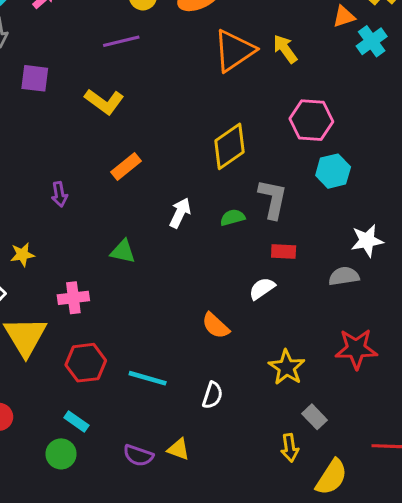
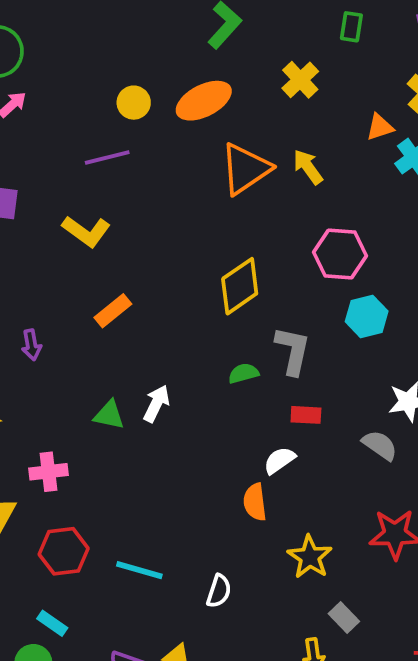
white arrow: (180, 213) -> (156, 404), moved
gray semicircle: (344, 276) -> (380, 445), turned 44
orange semicircle: (216, 326) -> (255, 502), moved, turned 40

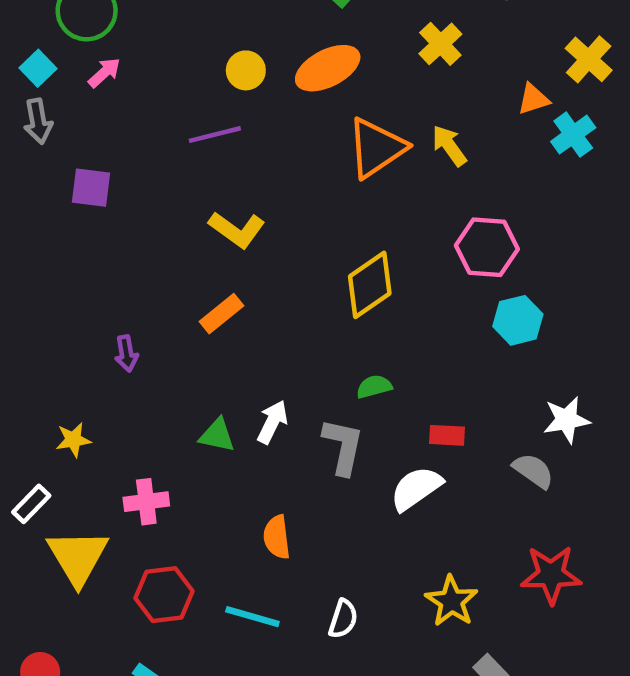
yellow L-shape: (86, 231) -> (237, 230), moved
gray L-shape: (293, 351) -> (343, 446), moved
white semicircle: (279, 460) -> (416, 488), size x1.4
orange semicircle: (255, 502) -> (277, 537), moved
white semicircle: (219, 591) -> (343, 619), moved

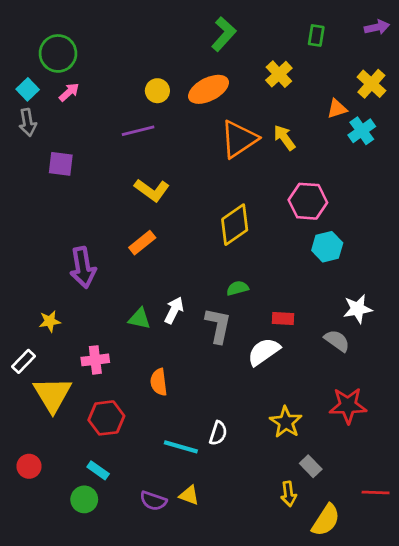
purple arrow: (126, 353) -> (83, 267), size x1.8
orange semicircle: (277, 537) -> (159, 382), moved
cyan line: (252, 617) -> (181, 447), moved

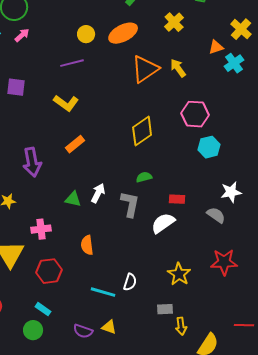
yellow L-shape: (152, 190) -> (66, 103), moved
gray rectangle: (311, 466) -> (165, 309), moved, turned -49

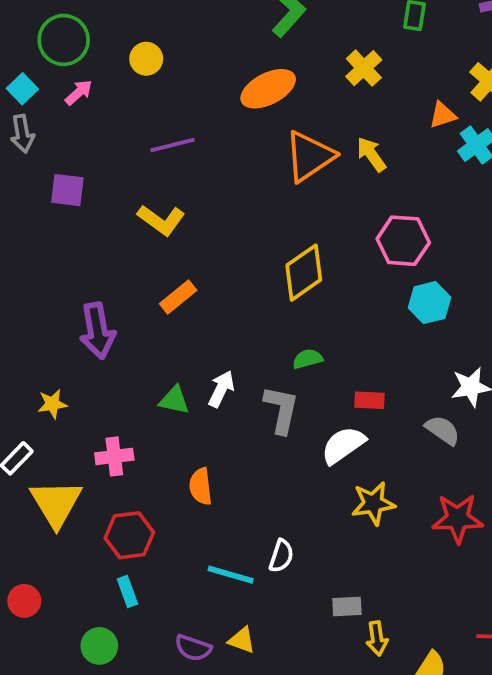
yellow circle: (86, 34) -> (146, 59), moved
yellow star: (179, 274) -> (373, 503), moved, turned 30
cyan rectangle: (43, 309) -> (127, 592), moved, turned 35

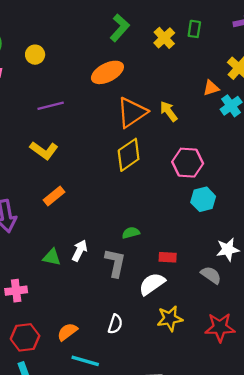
yellow cross: (364, 68) -> (164, 38), moved
yellow diamond: (304, 273) -> (129, 155), moved
orange semicircle: (201, 486) -> (67, 332), moved, turned 60
white semicircle: (281, 556) -> (115, 324), moved

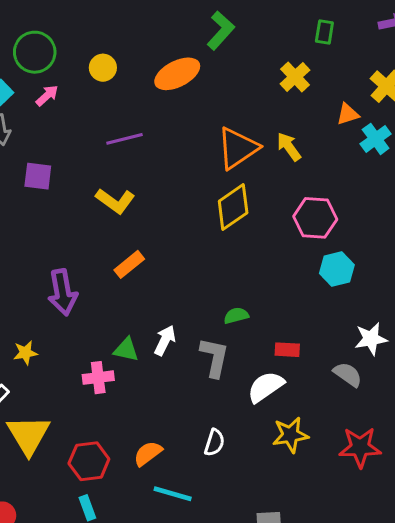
yellow cross: (164, 38) -> (295, 77), moved
orange ellipse: (107, 72) -> (177, 74), moved
pink cross: (16, 291) -> (98, 378), moved

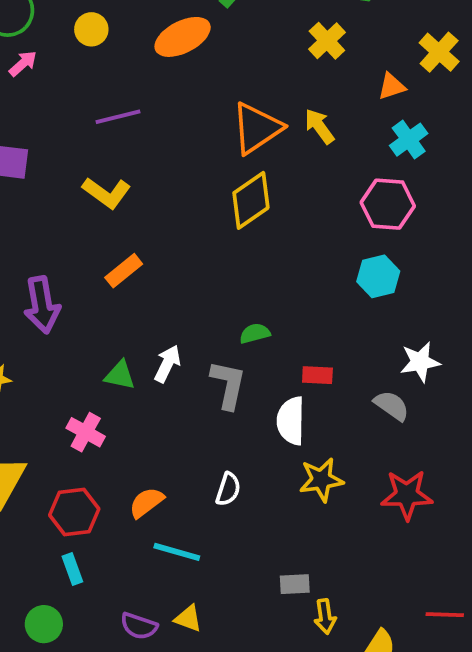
cyan cross: (376, 139) -> (409, 140), moved
pink hexagon: (315, 218) -> (388, 204), moved
pink cross: (98, 378) -> (86, 432), moved, turned 36
white semicircle: (266, 387) -> (291, 421), turned -54

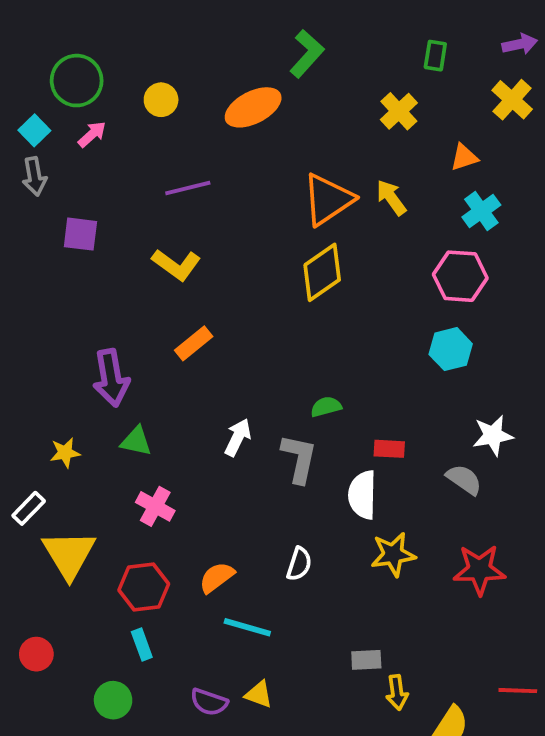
yellow cross: (439, 52) -> (512, 100), moved
green triangle: (120, 375) -> (136, 441), moved

